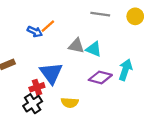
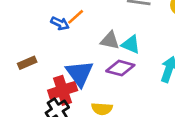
purple diamond: (100, 77) -> (120, 68), moved
red cross: (37, 87) -> (63, 90), size x1.5

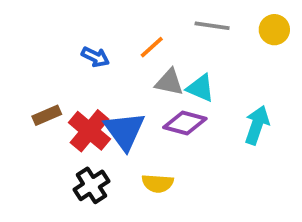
orange line: (76, 17) -> (152, 47), moved
red cross: (63, 90) -> (90, 131), moved, turned -32

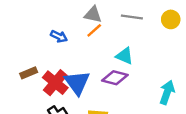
gray triangle: (169, 82) -> (93, 15), moved
cyan arrow: (257, 125) -> (167, 92), moved

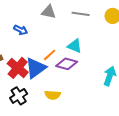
orange line: (94, 30) -> (50, 55), moved
blue triangle: (77, 83) -> (36, 68), turned 30

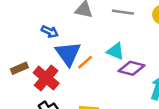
purple diamond: (67, 64) -> (131, 68), moved
blue triangle: (36, 68) -> (68, 54), moved, turned -30

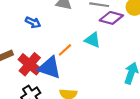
blue triangle: (68, 54) -> (50, 68), moved, turned -35
purple diamond: (131, 68) -> (111, 18), moved

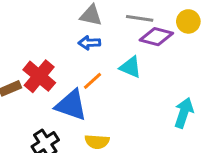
blue arrow: (33, 22) -> (89, 43), moved, turned 152
red cross: (30, 64) -> (39, 76), moved

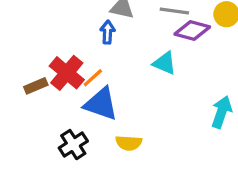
blue arrow: (89, 43) -> (108, 32), moved, turned 95
orange line: (92, 81) -> (93, 78), moved

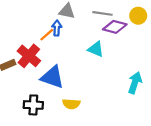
orange line: (93, 78) -> (47, 35), moved
black cross: (73, 145) -> (33, 105), turned 36

